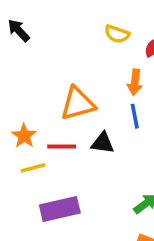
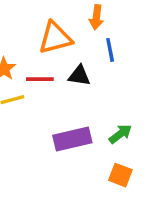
orange arrow: (135, 82) -> (96, 17), moved
purple rectangle: (60, 209) -> (72, 139), moved

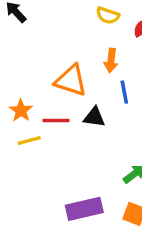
orange triangle: (55, 38) -> (71, 80), turned 33
purple rectangle: (72, 139) -> (84, 209), moved

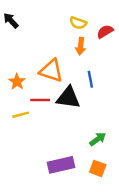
orange arrow: (111, 60) -> (81, 46), moved
orange star: (21, 110) -> (17, 82), moved
black triangle: (94, 117) -> (68, 98), size x1.5

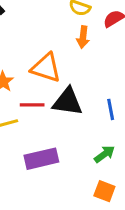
blue line: (90, 79) -> (111, 109), moved
purple rectangle: (61, 165) -> (41, 159), moved

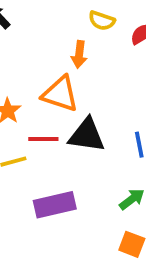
orange arrow: (83, 37) -> (79, 54), moved

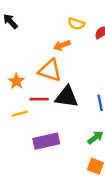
orange arrow: (79, 54) -> (62, 45), turned 63

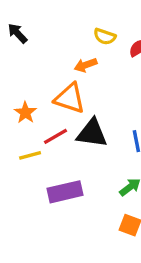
red line: (39, 99) -> (55, 136), turned -30

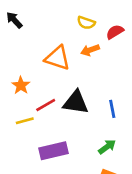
orange arrow: (86, 65) -> (90, 50), moved
orange triangle: (70, 98) -> (57, 58), moved

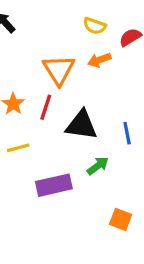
orange triangle: (57, 58) -> (59, 70), turned 40
red line: (46, 105) -> (46, 107), moved, turned -42
green arrow: (107, 147) -> (98, 166), moved

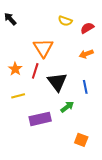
orange arrow: (99, 60) -> (86, 54), moved
black triangle: (82, 125) -> (57, 82), turned 45

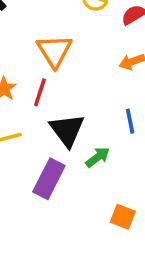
black triangle: (57, 82) -> (67, 130), moved
purple rectangle: (40, 119) -> (49, 179), turned -50

